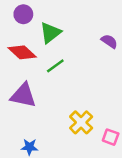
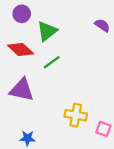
purple semicircle: (109, 41) -> (102, 25), moved
yellow cross: (81, 122) -> (76, 115), turned -35

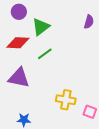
purple semicircle: (102, 25) -> (89, 22), turned 72
red diamond: (21, 50) -> (18, 43), turned -40

